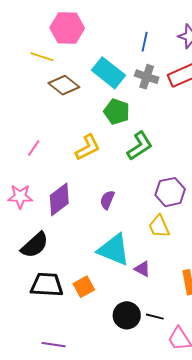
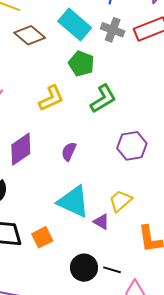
yellow trapezoid: (159, 226) -> (120, 201), moved, turned 70

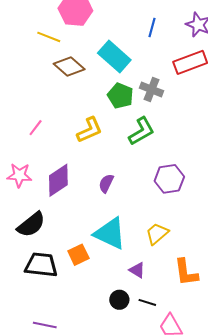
gray cross: (113, 30) -> (152, 89), moved
purple triangle: (101, 222) -> (137, 270), moved
orange square: (42, 237) -> (78, 255), moved
black circle: (84, 268) -> (119, 300), size x0.7

